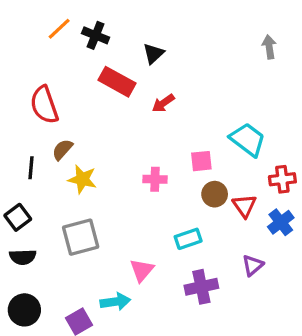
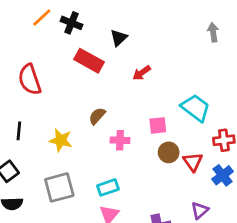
red arrow: (163, 103) -> (142, 73), moved
brown semicircle: (62, 149) -> (97, 116), moved
cyan rectangle: (188, 239) -> (108, 187), moved

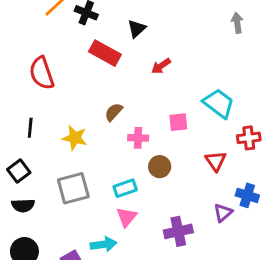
brown circle: (169, 152) -> (160, 167), moved
blue cross: (223, 175) -> (247, 195), moved, turned -35

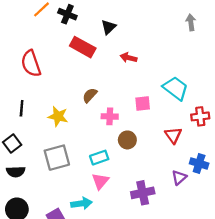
red arrow: (161, 66) -> (129, 58), turned 49

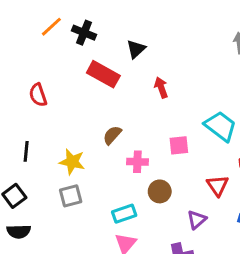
red arrow: (129, 58) -> (161, 88), turned 56
red semicircle: (31, 64) -> (38, 95), size x0.7
gray square: (57, 158) -> (71, 196), moved, size x0.7
purple triangle: (179, 178) -> (197, 220), moved

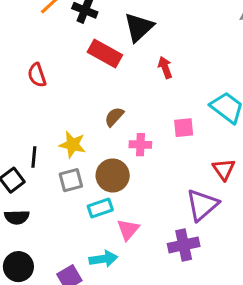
black triangle: (136, 49) -> (139, 27), size x1.5
black line: (26, 151) -> (34, 157), moved
brown circle: (160, 191) -> (113, 175), moved, size x1.4
cyan rectangle: (124, 214) -> (100, 208), moved
purple triangle: (197, 220) -> (202, 205), size x1.6

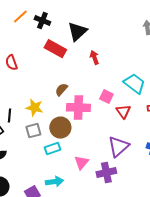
pink square: (184, 128) -> (106, 97), turned 32
pink cross: (140, 145) -> (78, 108), size x1.6
red triangle: (224, 169) -> (123, 112), moved
pink triangle: (128, 230) -> (81, 163), moved

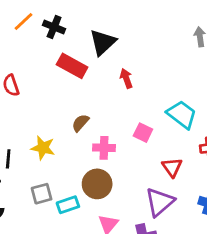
pink cross: (78, 108) -> (104, 148), size x0.7
red triangle: (123, 112) -> (172, 167), moved
brown circle: (60, 128) -> (97, 184), moved
gray square: (33, 131) -> (42, 194), moved

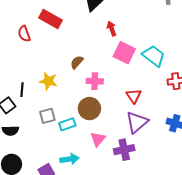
red rectangle: (72, 66) -> (50, 19), moved
pink square: (143, 133) -> (124, 53), moved, size x1.5
red triangle: (172, 167) -> (134, 96), moved

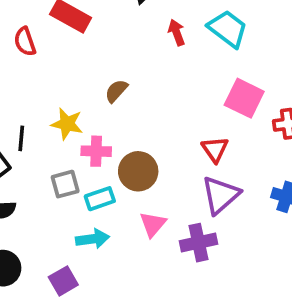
pink square: (124, 53) -> (244, 98), moved
cyan trapezoid: (154, 56) -> (228, 29), moved
pink cross: (95, 81) -> (96, 151), moved
cyan arrow: (69, 159) -> (93, 239), moved

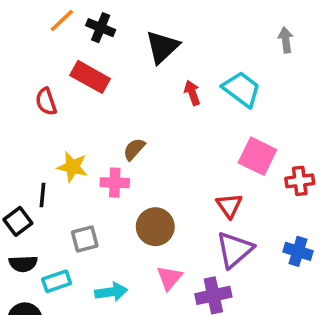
yellow star: (67, 124) -> (72, 167), moved
pink cross: (96, 151) -> (115, 183), moved
cyan rectangle: (100, 199) -> (57, 281), moved

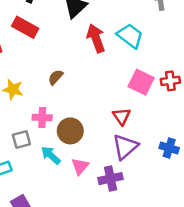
red arrow: (192, 93) -> (96, 38), size x1.6
red cross: (300, 181) -> (170, 81), moved
pink cross: (115, 183) -> (42, 117), moved
cyan arrow: (111, 292) -> (51, 155), moved, turned -130

